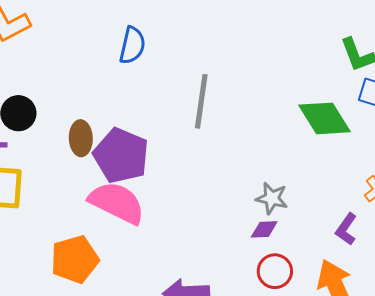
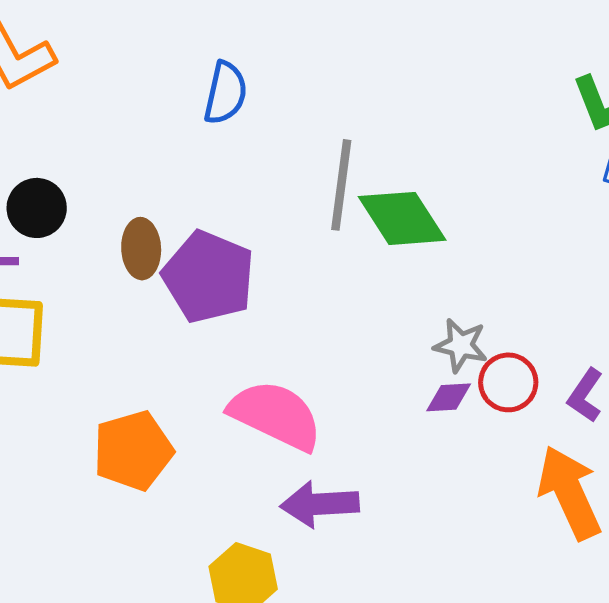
green diamond: (324, 118) -> (402, 218), moved
pink semicircle: (117, 203) -> (276, 415), moved
red circle: (275, 271) -> (508, 382), moved

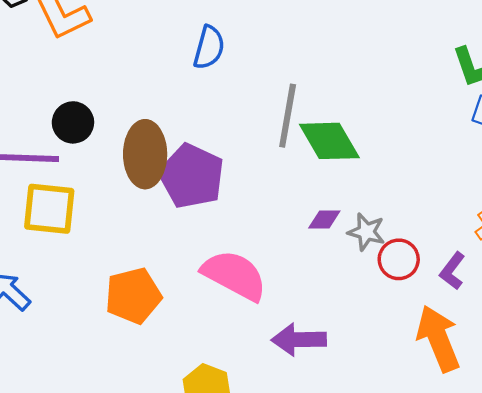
brown ellipse: (141, 249) -> (145, 154), size x1.6
purple diamond: (449, 397) -> (324, 219), moved
purple arrow: (320, 504) -> (299, 340), moved

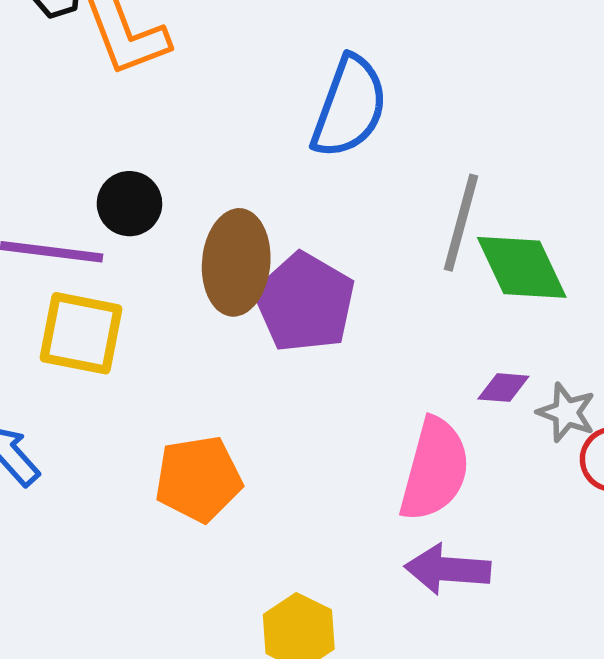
blue semicircle: (209, 47) -> (349, 107), size x1.5
pink semicircle: (234, 275) -> (435, 469), moved, turned 72

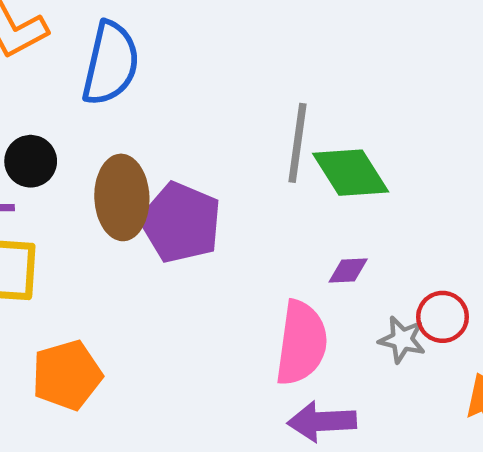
blue semicircle: (349, 107) -> (111, 63), moved
gray star: (566, 412) -> (402, 340), moved
orange pentagon: (198, 479) -> (67, 375), moved

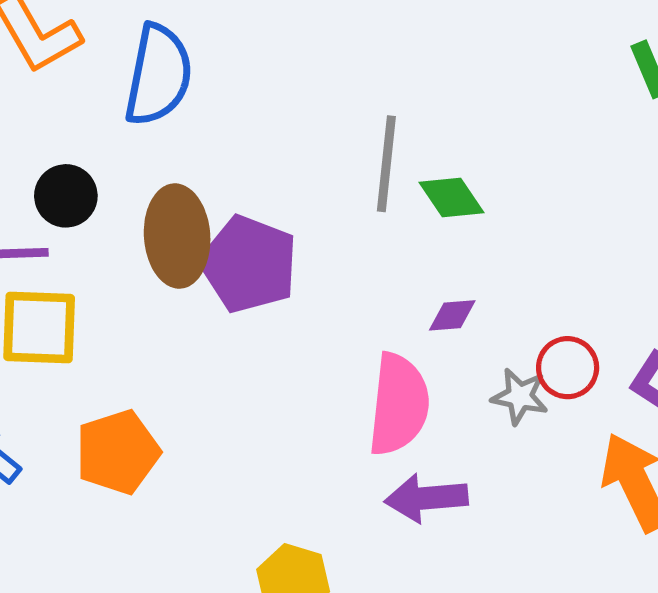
green diamond: (351, 173) -> (452, 197), size x0.7

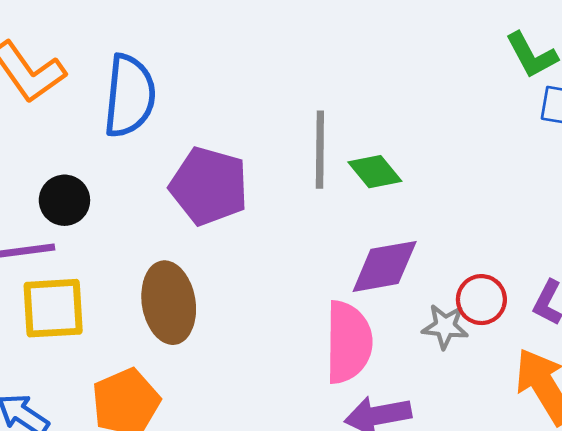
brown ellipse: (177, 236) -> (169, 303), moved
purple pentagon: (249, 264) -> (209, 186), moved
purple diamond: (452, 315) -> (385, 266), size x1.8

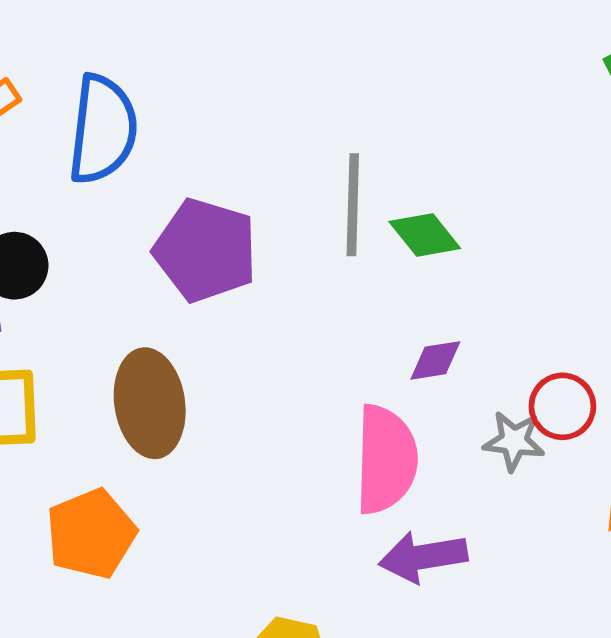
purple diamond: (385, 266) -> (435, 360), size x0.6

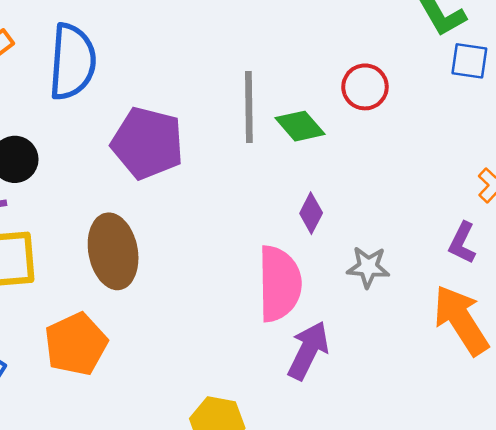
purple diamond: (435, 360) -> (311, 213), turned -51
red circle: (562, 406) -> (365, 87), moved
purple arrow: (423, 557) -> (308, 350), turned 128

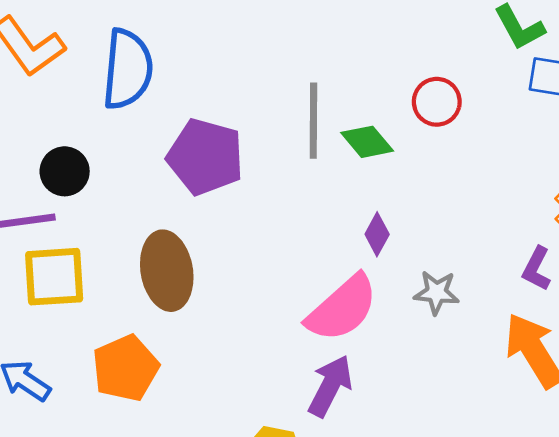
pink semicircle: (279, 284) -> (342, 308), turned 48
purple arrow: (308, 350) -> (330, 386), moved

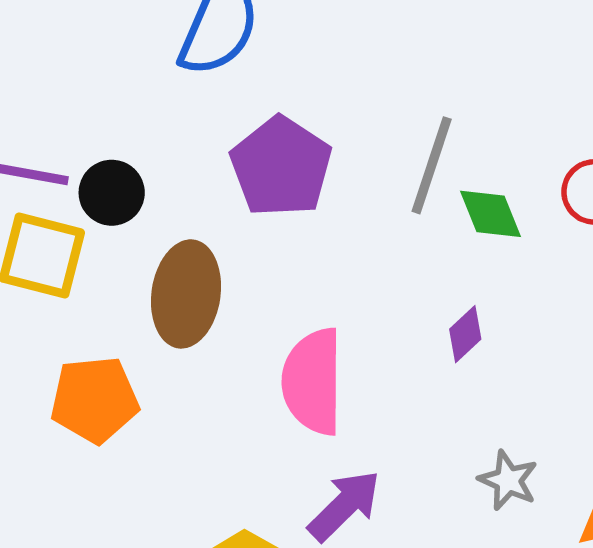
black circle: (65, 171) -> (112, 193), moved
gray star: (436, 293) -> (508, 480), moved
pink semicircle: (342, 308) -> (313, 382), moved, turned 114

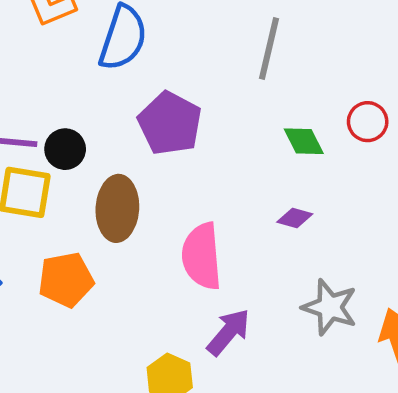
gray line: (432, 165) -> (269, 49), moved
purple diamond: (465, 334) -> (295, 218), turned 64
gray star: (508, 480) -> (330, 307), size x1.5

